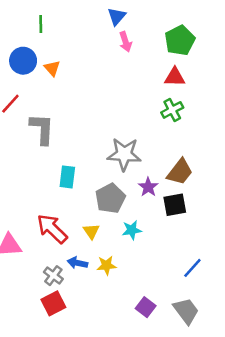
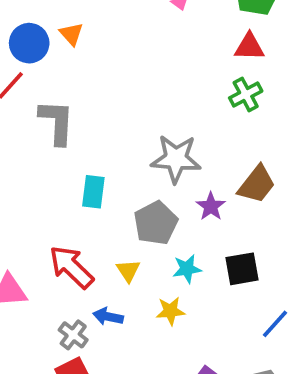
blue circle: (23, 61) -> (29, 43), moved
black square: (175, 205) -> (242, 269), moved
yellow star: (106, 265) -> (170, 311), moved

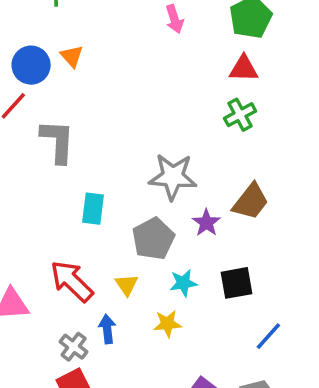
blue arrow: (108, 317) -> (107, 329), turned 72

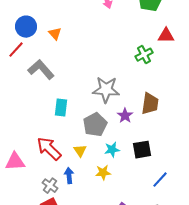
orange triangle: (72, 56) -> (55, 34), moved
red triangle: (244, 69) -> (166, 36), moved
gray L-shape: (58, 141) -> (41, 70), turned -44
brown trapezoid: (251, 201) -> (150, 104), turned -30

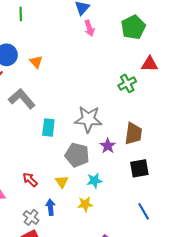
cyan rectangle: (61, 108) -> (48, 127), moved
gray pentagon: (95, 125) -> (77, 155), turned -30
red arrow: (49, 149) -> (30, 180), size x0.6
black square: (142, 150) -> (139, 168), moved
blue line: (160, 180) -> (144, 211), turned -72

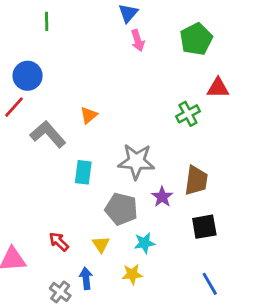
orange triangle: (36, 62) -> (89, 115), moved, turned 32

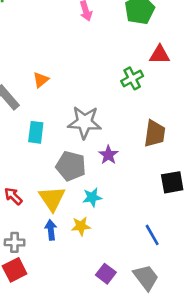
brown trapezoid: (196, 180) -> (155, 134), moved
black square: (204, 227) -> (172, 182), moved
yellow triangle: (101, 244) -> (52, 199), size x1.6
blue arrow: (86, 278) -> (51, 230), moved
gray cross: (60, 292) -> (15, 242), turned -36

